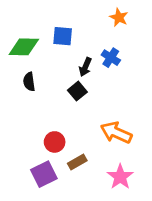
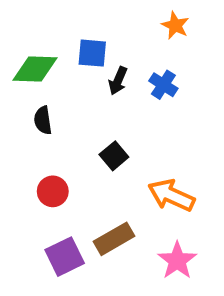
black arrow: (85, 67) -> (118, 81), moved
black square: (77, 91) -> (114, 156), moved
red circle: (55, 142) -> (53, 191), moved
brown rectangle: (77, 162) -> (114, 239), size x1.4

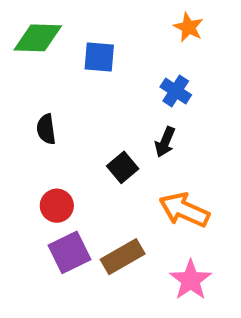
green diamond: (35, 69) -> (38, 38), moved
black arrow: (118, 81) -> (165, 142), moved
purple square: (65, 257) -> (70, 252), moved

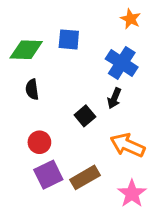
green diamond: (38, 38) -> (26, 50), moved
blue cross: (176, 91) -> (122, 63), size x1.5

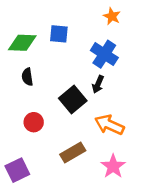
black square: (85, 116) -> (73, 99), size x1.5
purple square: (48, 175) -> (17, 170), moved

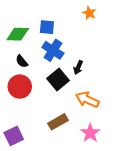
blue cross: (104, 54) -> (53, 50), moved
black semicircle: (27, 77) -> (22, 61), turned -32
red circle: (34, 122) -> (20, 87), moved, size x1.5

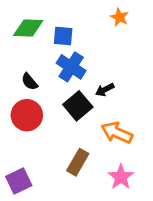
green diamond: (18, 34) -> (28, 28), moved
black arrow: (78, 67) -> (105, 90), turned 40
brown rectangle: (58, 122) -> (78, 162), turned -30

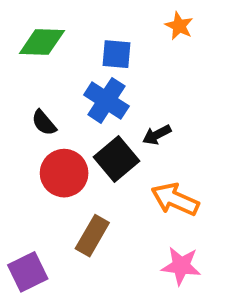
blue square: (63, 36) -> (117, 54), moved
red circle: (27, 115) -> (64, 173), moved
brown rectangle: (78, 162) -> (92, 236), moved
pink star: (121, 177) -> (181, 266), turned -30

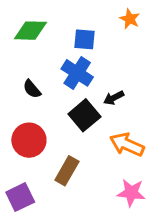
red circle: (64, 173) -> (29, 140), moved

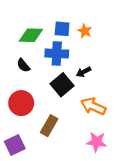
orange star: (130, 19) -> (85, 31), moved
green diamond: (30, 31) -> (31, 35), moved
blue cross: (77, 73) -> (57, 54), turned -30

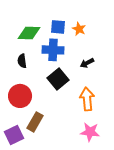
black semicircle: (23, 65) -> (22, 61), turned 32
black arrow: (84, 72) -> (87, 63), moved
orange arrow: (93, 106) -> (87, 99), turned 60
brown rectangle: (49, 126) -> (35, 122), moved

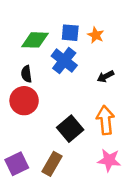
blue cross: (53, 50) -> (64, 61), turned 35
black square: (58, 79) -> (70, 129), moved
red circle: (20, 96) -> (24, 101), moved
brown rectangle: (35, 122) -> (52, 164), moved

